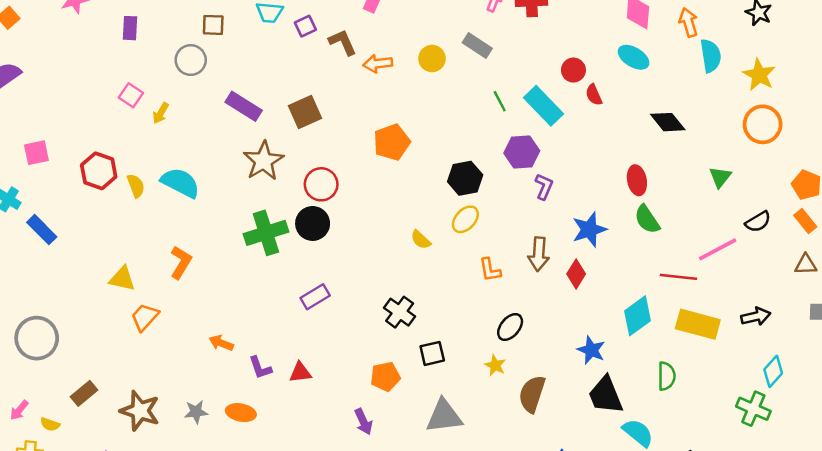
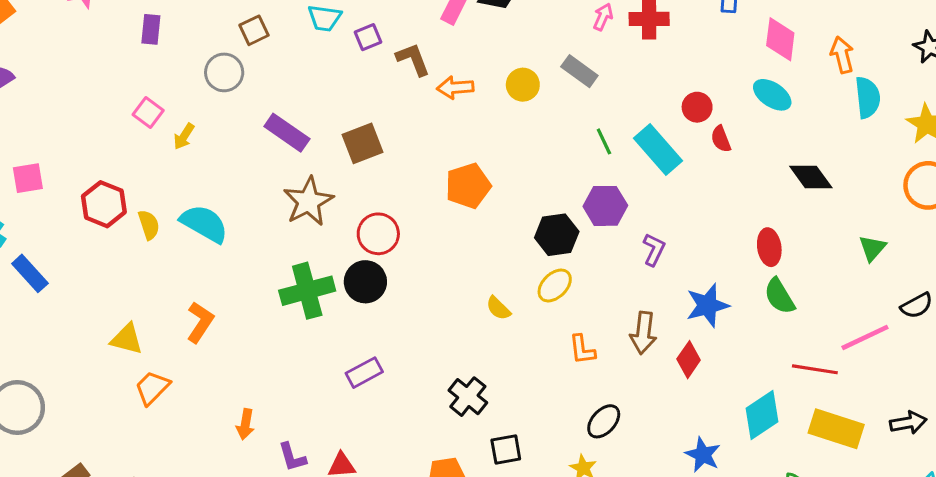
brown square: (213, 25) -> (254, 30), turned -30
purple hexagon: (522, 152) -> (605, 206), moved
orange arrow: (221, 343) -> (245, 424), turned -105

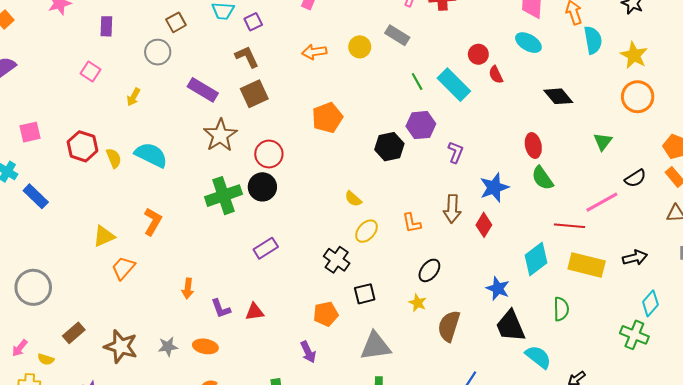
brown L-shape: (413, 59) -> (247, 57), moved
pink square: (148, 112) -> (91, 71), moved
yellow ellipse: (555, 285) -> (366, 231), moved
yellow triangle: (127, 339) -> (104, 236), turned -35

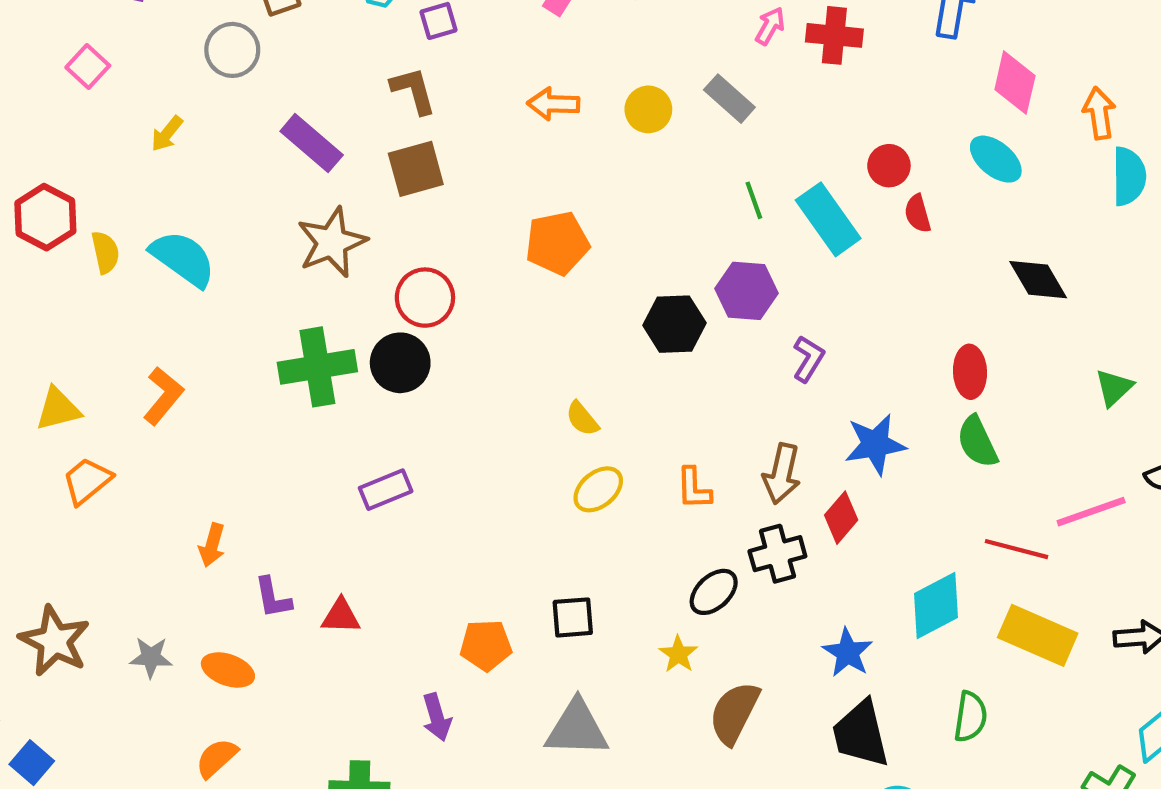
black cross: (337, 260) -> (777, 554), moved, turned 30

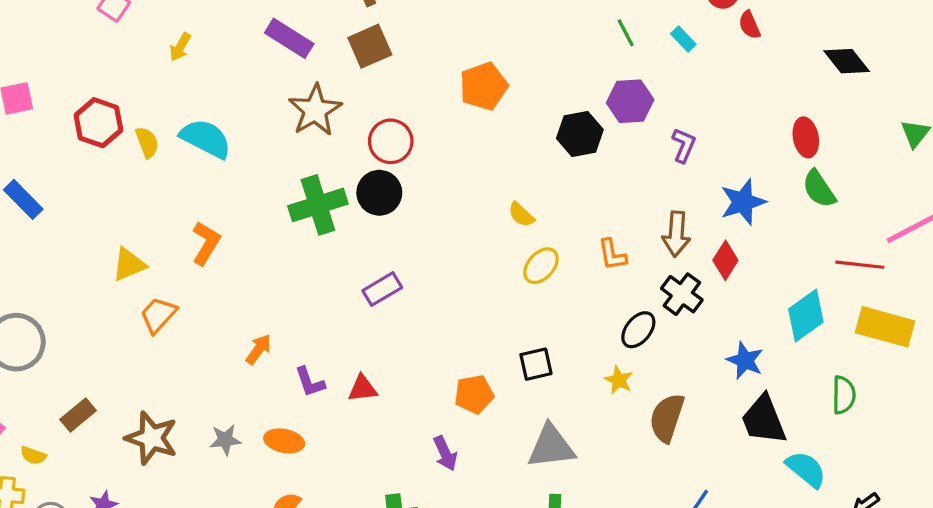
cyan rectangle: (828, 219) -> (683, 39), size x0.5
orange arrow: (212, 545) -> (259, 349), turned -152
black cross: (777, 554) -> (682, 294), turned -30

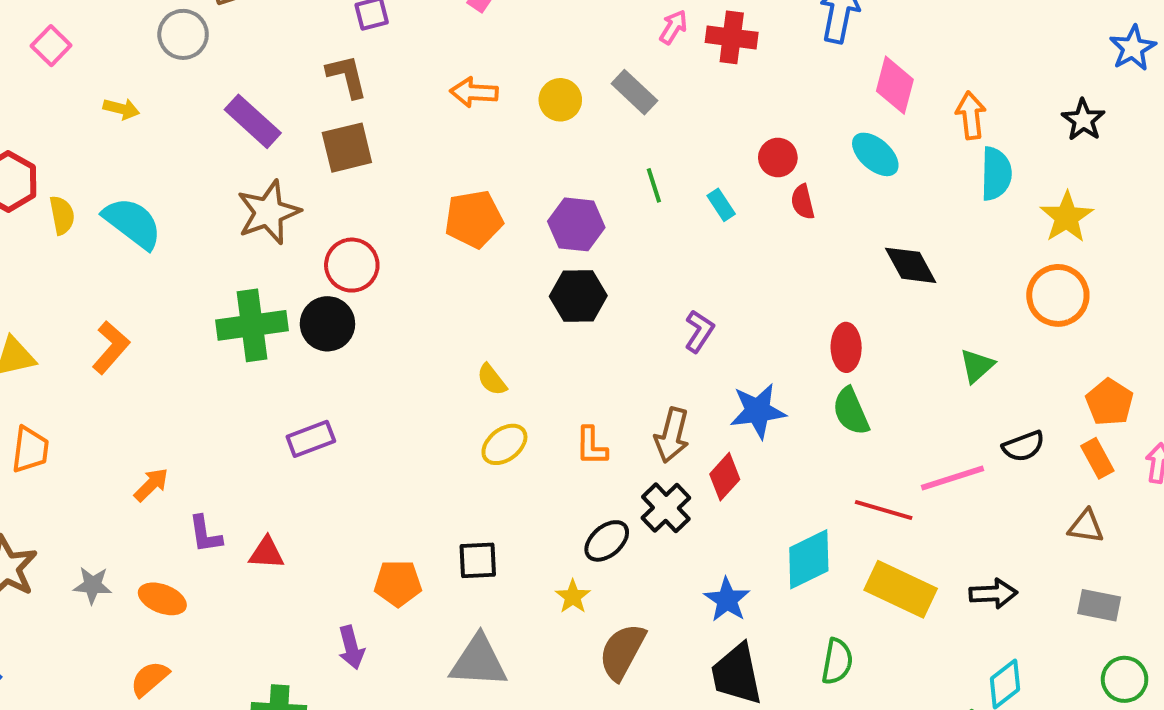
yellow arrow: (180, 47) -> (121, 109), turned -116
purple hexagon: (630, 101) -> (576, 224), moved
orange trapezoid: (158, 315) -> (30, 450), moved, turned 135

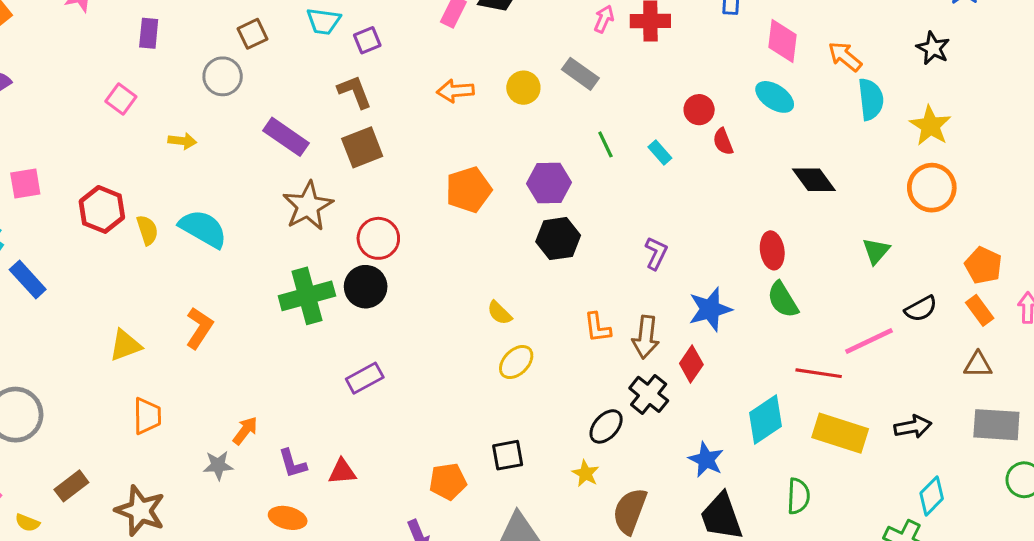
orange arrow: (971, 115) -> (845, 57), turned -36
orange L-shape: (591, 446) -> (597, 328), moved
gray star: (93, 585) -> (218, 465), moved
orange ellipse: (162, 599) -> (288, 518), moved
gray rectangle: (1099, 605) -> (996, 425), size x1.4

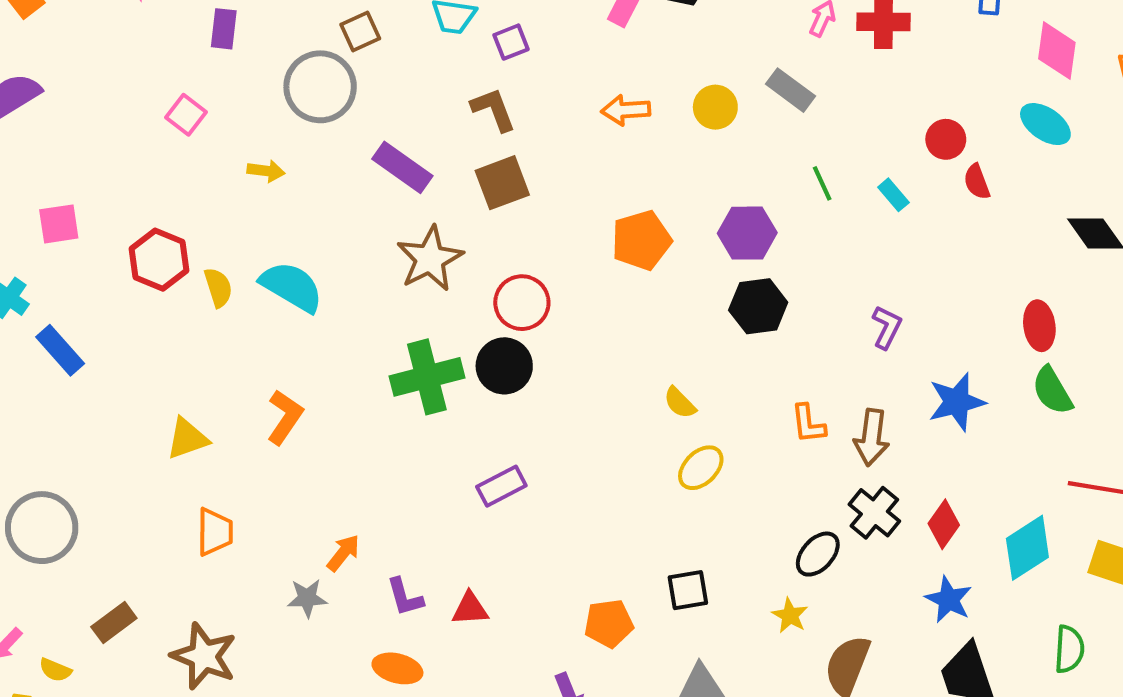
gray circle: (223, 76) -> (320, 87), size x1.4
red diamond: (691, 364) -> (944, 524), moved

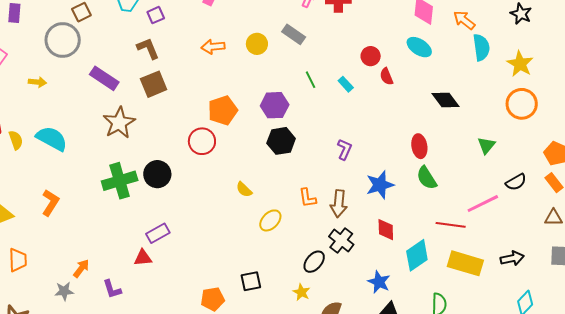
red circle: (522, 303) -> (202, 141), moved
yellow ellipse: (701, 468) -> (270, 220), moved
red diamond: (944, 524) -> (386, 230), moved, turned -35
red triangle: (470, 609) -> (143, 258), moved

